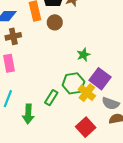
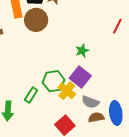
brown circle: (55, 22) -> (36, 20), size x1.5
green star: (84, 55) -> (82, 51), moved

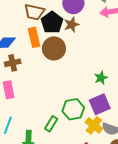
purple square: (80, 77) -> (100, 104), turned 30
yellow cross: (67, 91) -> (94, 125), moved

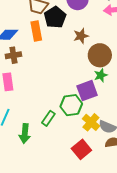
brown star: (72, 25) -> (81, 36), moved
brown circle: (54, 48) -> (100, 55), moved
purple square: (100, 104) -> (87, 91), moved

